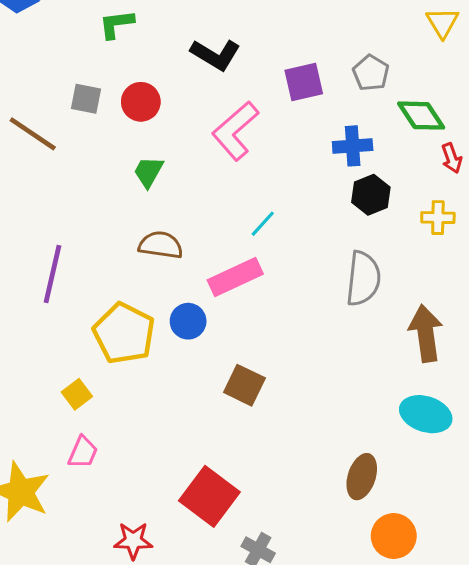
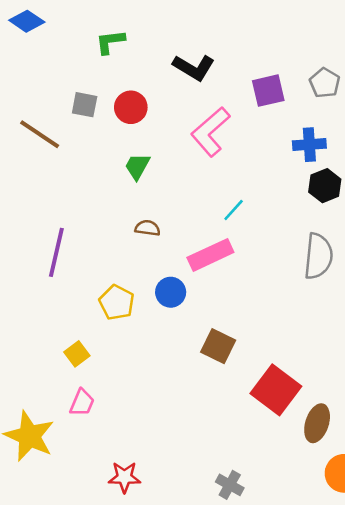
brown semicircle: (161, 245) -> (148, 228), size x0.7
yellow pentagon: (124, 333) -> (117, 302), size x0.7
red square: (209, 496) -> (276, 390), moved

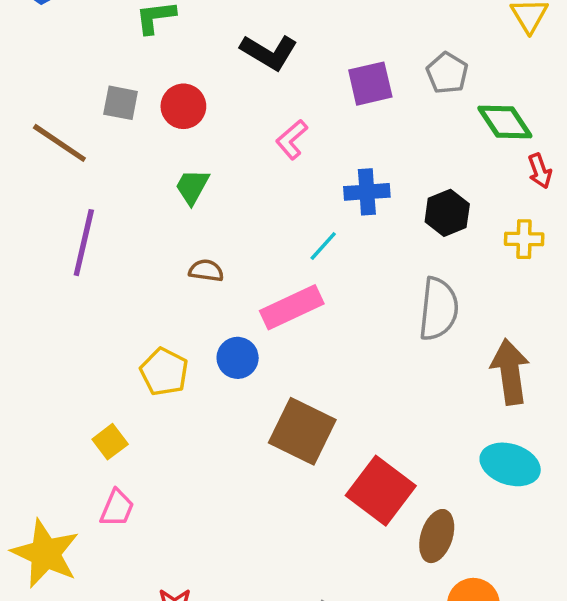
pink L-shape: (210, 132) -> (292, 139), size x0.6
blue cross: (309, 145) -> (367, 192), moved
purple line: (56, 252) -> (84, 243), moved
brown square: (218, 346) -> (302, 431), size x1.4

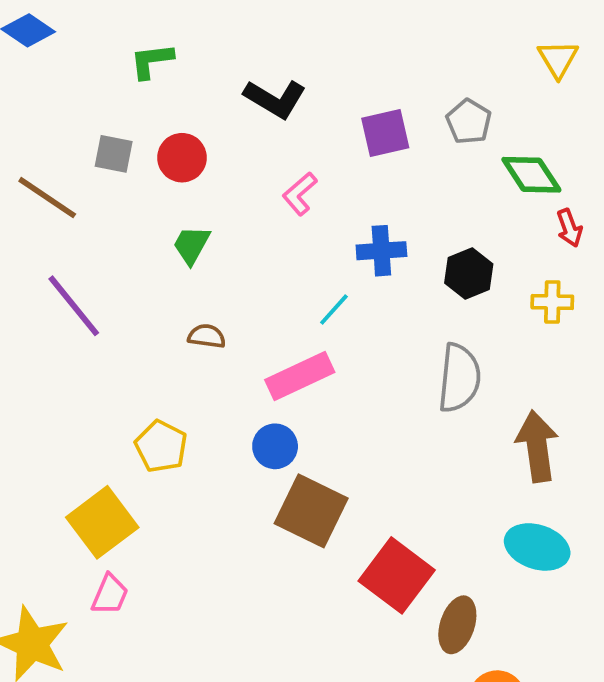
purple line: (84, 243) -> (74, 306), turned -52
blue circle: (238, 358) -> (275, 446), moved
yellow square: (110, 442) -> (102, 522), size x1.8

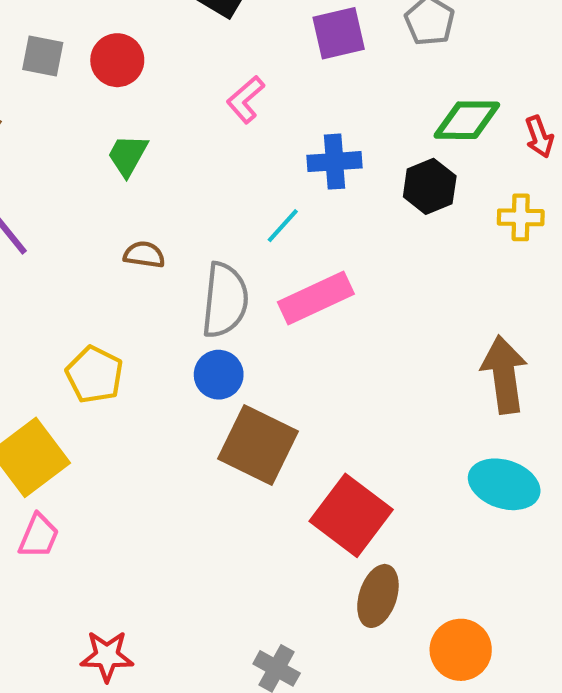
green diamond: (531, 175) -> (467, 120), moved, turned -56
pink rectangle: (300, 376) -> (316, 298), moved
gray semicircle: (459, 378) -> (225, 300), moved
brown ellipse: (457, 625) -> (378, 596), moved

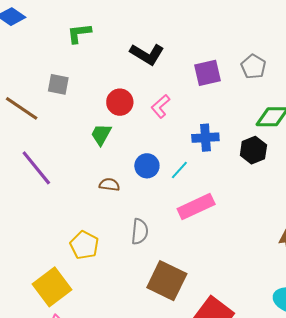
red circle: (117, 60) -> (120, 102), moved
gray semicircle: (225, 300) -> (140, 232), moved, size x0.7
blue circle: (219, 375) -> (147, 166), moved

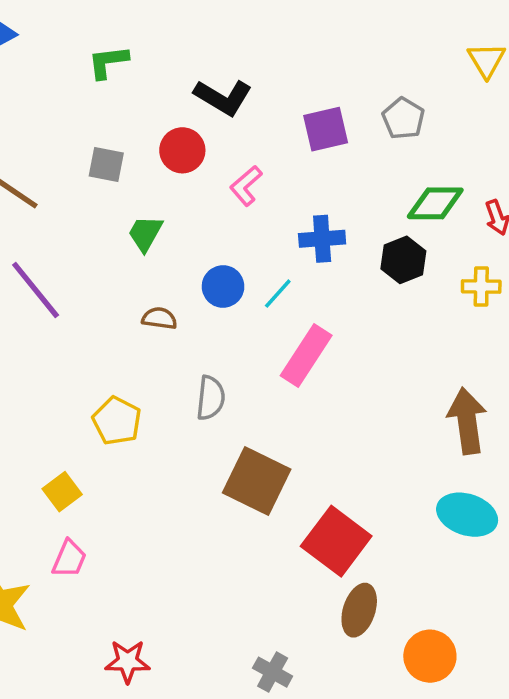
gray square: (58, 84) -> (106, 164), moved
red circle: (120, 102) -> (182, 150), moved
pink rectangle: (196, 207) -> (306, 355), turned -32
yellow square: (52, 287) -> (62, 492), size x0.6

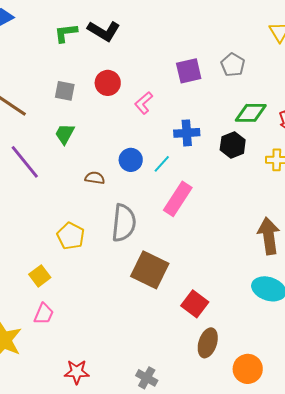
black L-shape: (223, 97) -> (104, 31), moved
green trapezoid: (145, 233) -> (65, 134), moved
gray semicircle: (211, 398) -> (124, 223), size x1.5
red square: (336, 541) -> (195, 304), size x0.7
gray cross: (273, 672) -> (147, 378), moved

